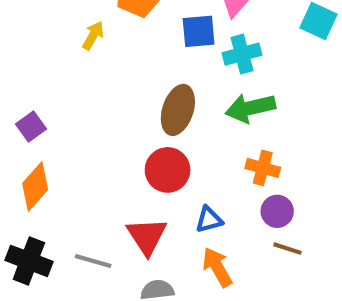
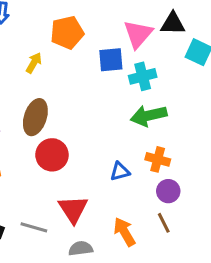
brown ellipse: (178, 110) -> (35, 117), moved
red circle: (168, 170) -> (52, 155), moved
blue triangle: (209, 220) -> (120, 171), moved
brown line: (288, 249) -> (164, 223), moved, turned 45

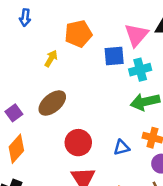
brown ellipse: (35, 117) -> (52, 103), turned 32
red circle: (52, 155) -> (78, 143), moved

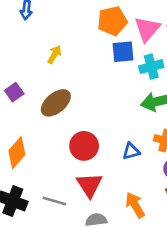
orange pentagon: (78, 34) -> (112, 21), moved
purple square: (14, 113) -> (14, 92), moved

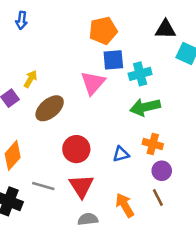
pink triangle: (147, 29) -> (93, 83), moved
yellow arrow: (54, 54) -> (30, 79), moved
gray line: (54, 201) -> (43, 186), moved

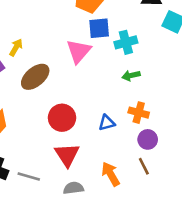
green arrow: (145, 107) -> (131, 76), size x0.6
gray line: (43, 186) -> (29, 177), moved

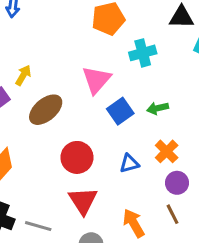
blue square: (99, 28) -> (120, 111), moved, turned -30
cyan cross: (126, 42) -> (143, 53), moved
orange cross: (139, 113) -> (167, 151), turned 30

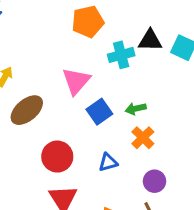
black triangle: (181, 17) -> (150, 40), moved
orange cross: (167, 151) -> (143, 138), moved

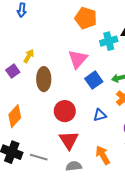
orange pentagon: (88, 22) -> (86, 18), turned 30
brown ellipse: (27, 110) -> (44, 79), turned -50

